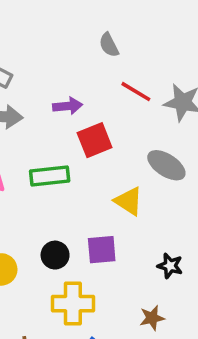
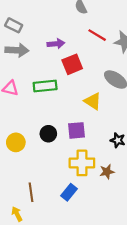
yellow cross: (73, 304) -> (82, 163), moved

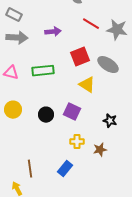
red square: (72, 64) -> (80, 57), moved
purple square: (77, 130) -> (72, 112), turned 30
yellow circle: (16, 142) -> (13, 110), moved
yellow cross: (82, 163) -> (77, 142), size x0.6

